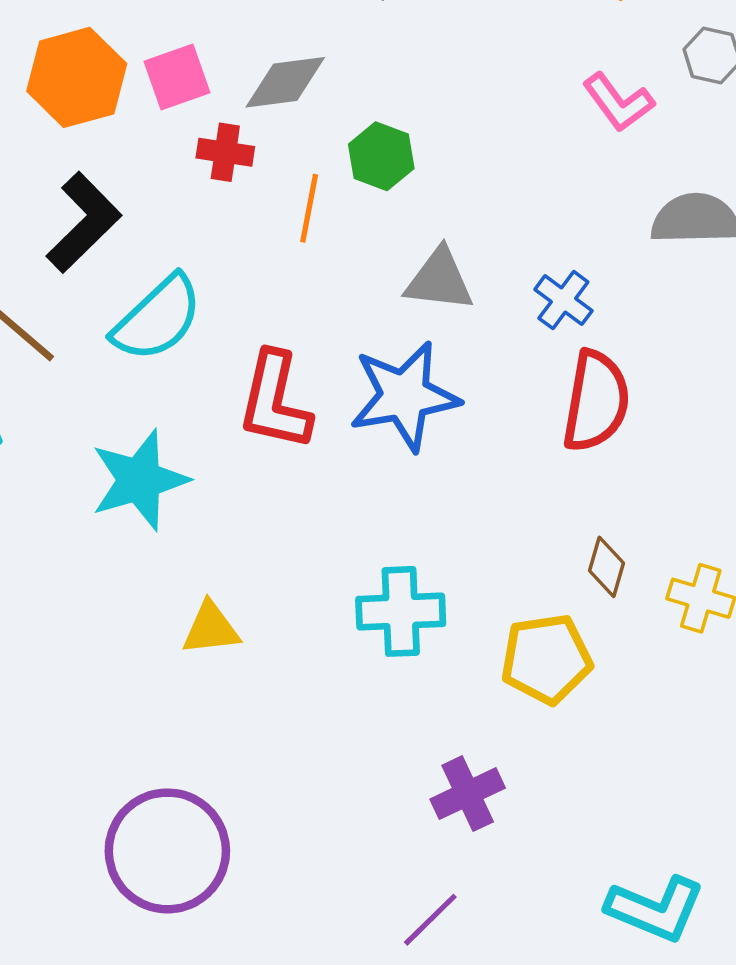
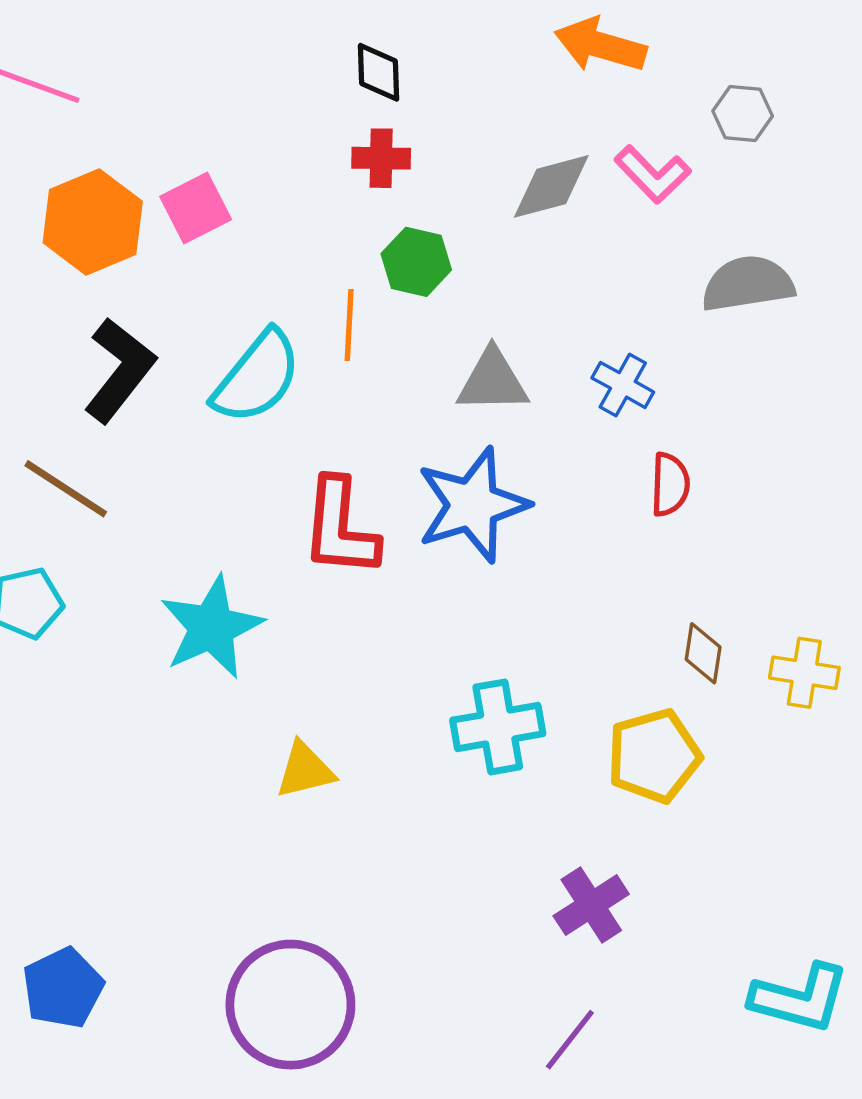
gray diamond: (285, 82) -> (551, 186), moved
red cross: (225, 152) -> (381, 158), moved
cyan semicircle: (158, 318) -> (257, 377), moved
red semicircle: (596, 401) -> (670, 484), size x0.6

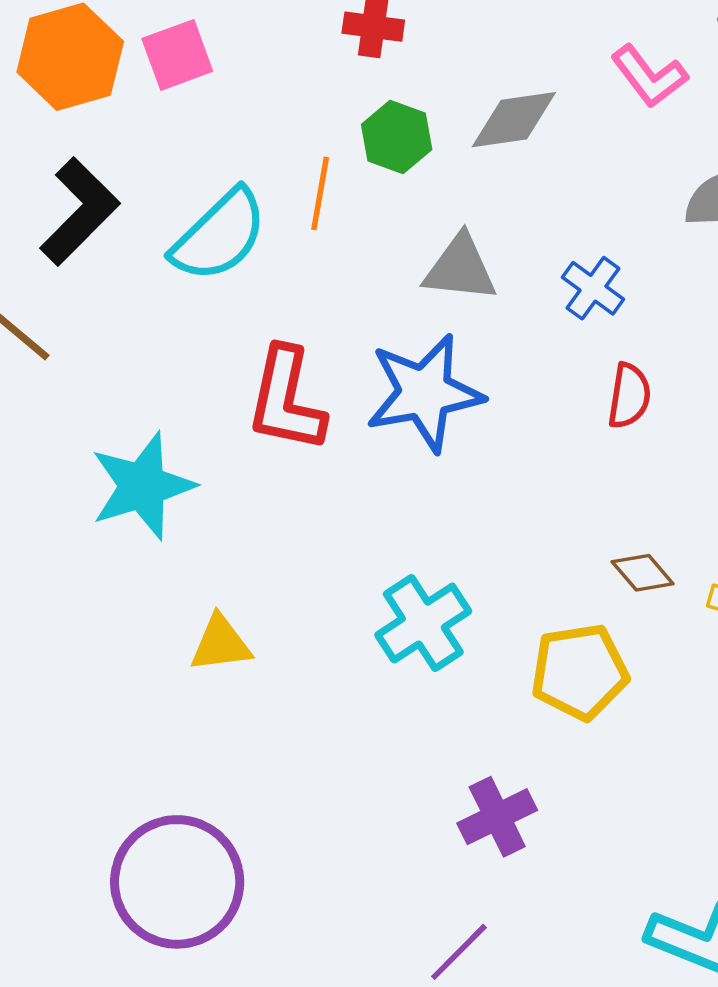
gray diamond: (551, 186) -> (514, 120), moved
brown diamond: (703, 653) -> (643, 573), turned -56
cyan cross: (498, 727) -> (423, 623), turned -30

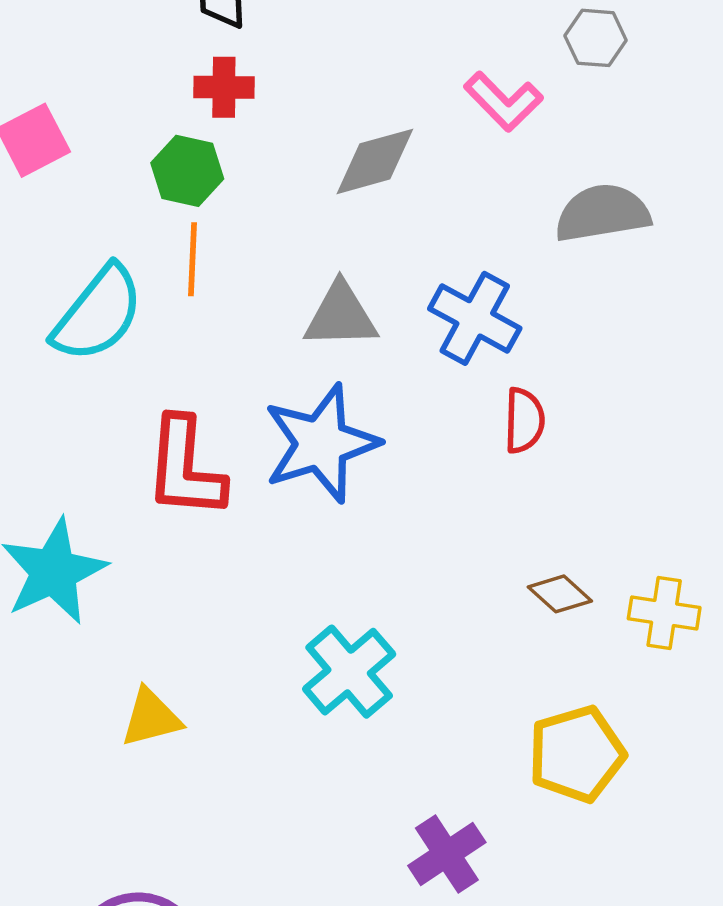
green hexagon: (397, 137) -> (187, 171), moved
blue cross: (593, 288) -> (475, 318), size x1.4
yellow pentagon: (580, 672) -> (577, 754), moved

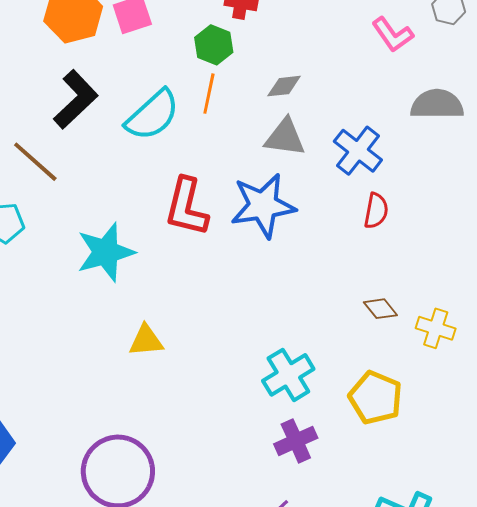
gray diamond: (375, 161) -> (284, 86), moved, size x0.7
cyan cross: (349, 672) -> (288, 375), moved
yellow pentagon: (577, 754) -> (376, 398), turned 30

